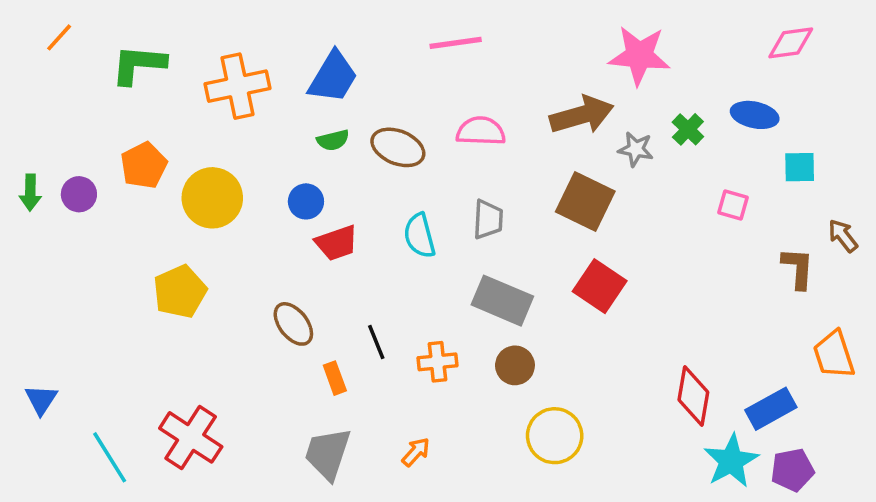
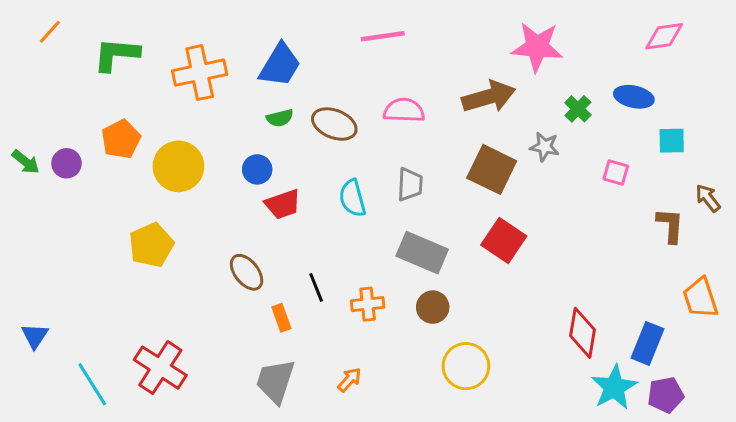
gray star: (636, 149) -> (545, 147), moved
green arrow: (30, 192) -> (26, 162), turned -52
blue rectangle: (771, 409) -> (647, 343), turned -39

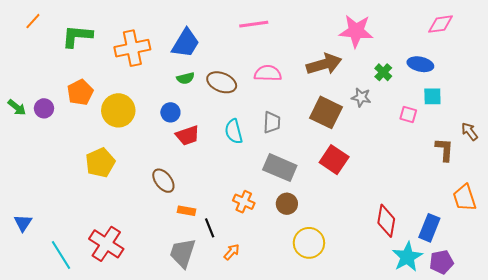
cyan square: (672, 141) -> (432, 96), moved
black line: (316, 287) -> (210, 228), moved
orange cross: (368, 304) -> (244, 202), turned 30
orange rectangle: (281, 318) -> (187, 211), turned -60

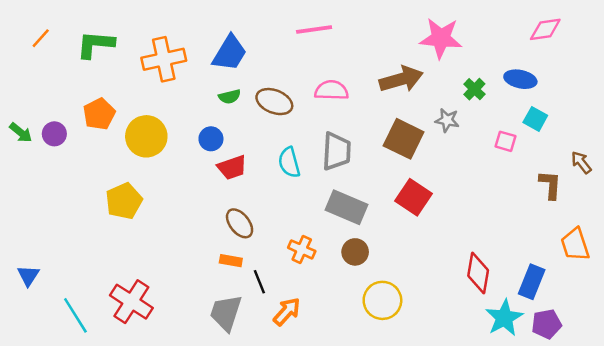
orange line: (33, 21) -> (41, 38), moved
cyan square: (432, 96) -> (535, 119), turned 30
gray trapezoid: (272, 122) -> (336, 151), size x1.4
brown ellipse: (163, 181) -> (240, 223), moved
orange arrow: (232, 252) -> (287, 312), size x1.4

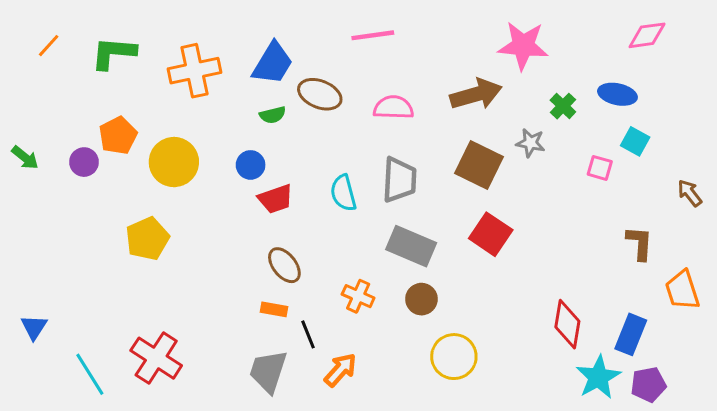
brown ellipse: (274, 102) -> (320, 94), moved
purple circle: (54, 134) -> (84, 162), moved
brown L-shape: (550, 185) -> (640, 243), moved

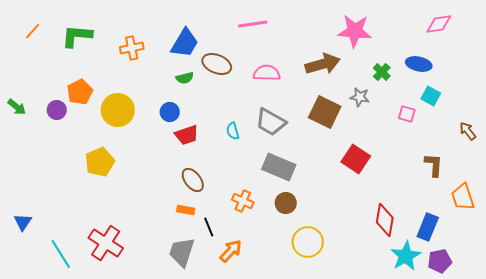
orange cross: (195, 71) -> (132, 48), size x0.7
gray trapezoid: (399, 180) -> (271, 122), turned 116
cyan semicircle: (343, 193) -> (233, 131), size x0.7
red square: (491, 234) -> (356, 159), moved

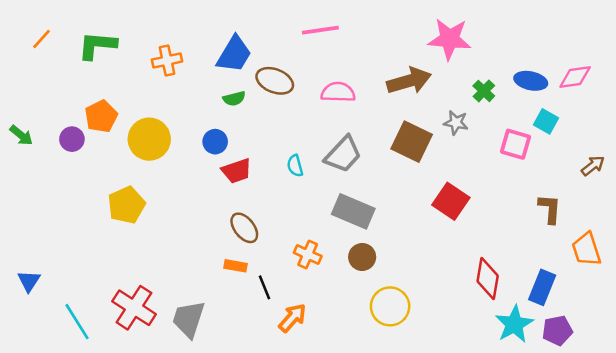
pink diamond: (439, 24) -> (575, 77), moved
pink square: (407, 114) -> (516, 144), size x1.4
gray trapezoid: (271, 122) -> (343, 154), turned -76
brown arrow: (468, 131) -> (593, 166), turned 90
gray trapezoid: (182, 252) -> (189, 319), moved

